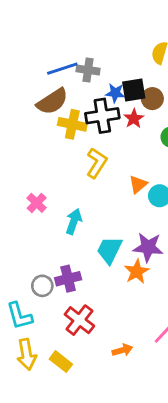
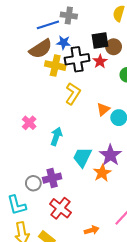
gray cross: (88, 70) -> (69, 16), moved
blue star: (115, 93) -> (64, 43), moved
purple star: (148, 247) -> (110, 155), turned 30

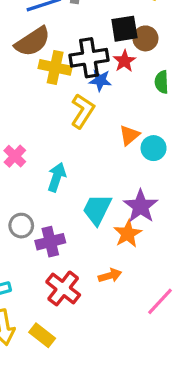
blue star: (64, 43) -> (100, 80), moved
gray circle: (33, 183) -> (21, 226), moved
orange arrow: (92, 230) -> (110, 276), moved

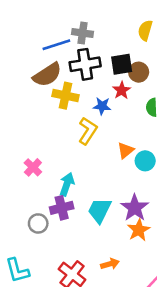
black cross: (89, 58) -> (85, 64), moved
orange star: (128, 234) -> (139, 230), moved
purple cross: (50, 242) -> (62, 208), moved

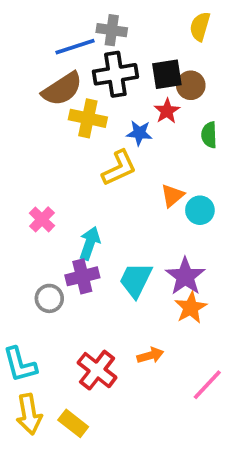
yellow L-shape: (88, 131) -> (119, 168), turned 32

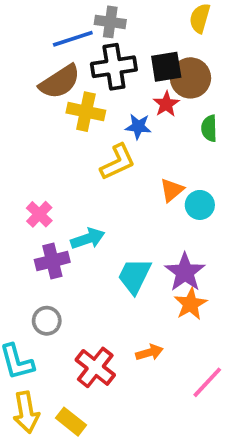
brown circle: (191, 85) -> (190, 78), size x1.4
cyan arrow: (90, 243) -> (88, 239), turned 52
purple cross: (82, 276) -> (52, 261), moved
gray circle: (49, 298) -> (47, 321), moved

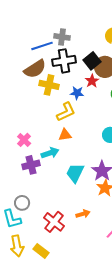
black square: (166, 67) -> (92, 61), turned -30
orange triangle: (172, 190) -> (65, 135), moved, turned 32
gray circle: (47, 321) -> (22, 203), moved

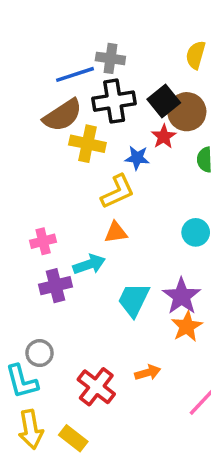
pink cross: (24, 140) -> (43, 241), turned 32

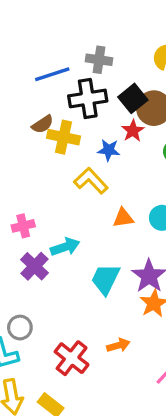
gray cross: (110, 58) -> (99, 60), moved
brown semicircle: (63, 115) -> (43, 124), moved, size x0.6
yellow L-shape: (118, 192) -> (91, 181), turned -108
orange triangle: (116, 232) -> (123, 218), moved
purple cross: (55, 286) -> (34, 266), turned -32

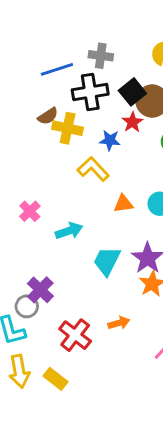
pink cross: (23, 226) -> (30, 211), turned -30
purple cross: (34, 266) -> (40, 290), moved

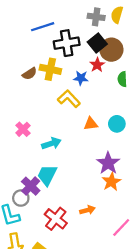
gray cross: (101, 56) -> (96, 17), moved
brown semicircle: (48, 116) -> (30, 74), moved
cyan trapezoid: (107, 261) -> (47, 175), moved

